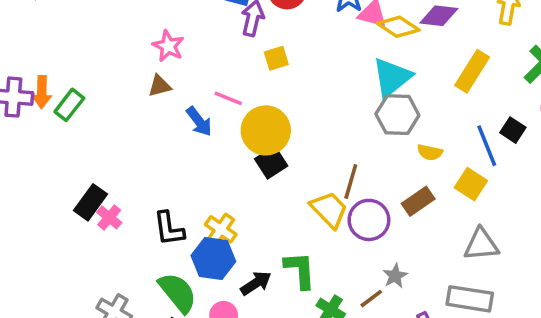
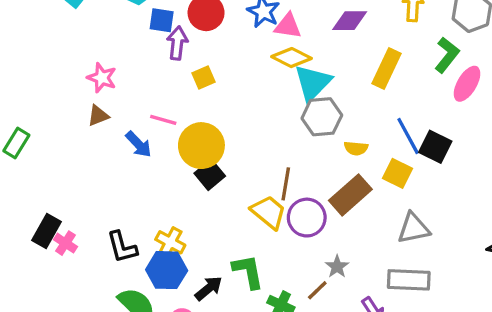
yellow diamond: (398, 27) -> (292, 58), moved
black square: (513, 130) -> (435, 147), moved, size x1.4
brown rectangle: (418, 201) -> (350, 195), size x1.4

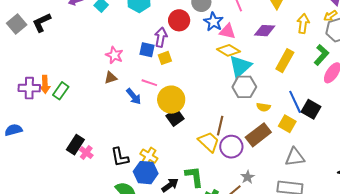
blue square: (162, 20) -> (147, 50), moved
yellow square: (203, 78) -> (165, 58), moved

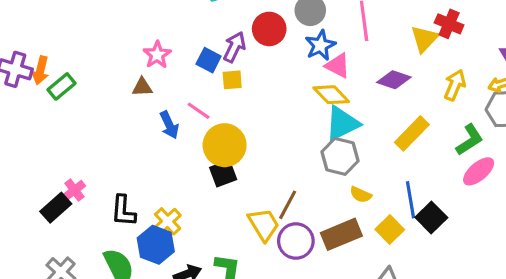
black rectangle: (75, 145) -> (56, 208), moved

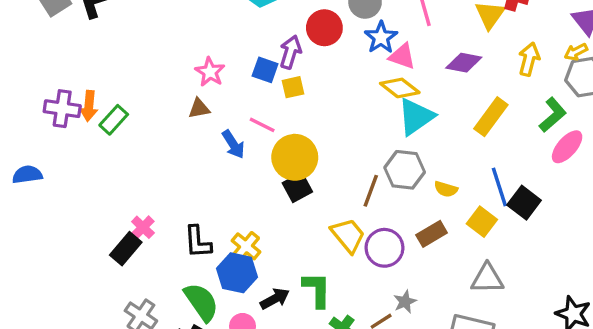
gray hexagon: (340, 156) -> (405, 170), moved
brown line: (288, 205) -> (371, 191), moved
brown rectangle: (341, 234) -> (432, 234), size x0.7

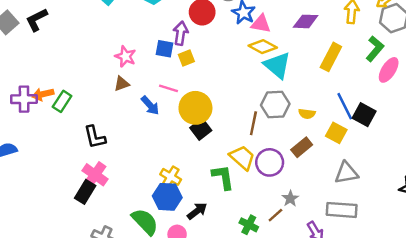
orange arrow: (89, 106) -> (43, 94), turned 80
cyan triangle: (416, 117) -> (277, 65), turned -36
pink cross: (143, 227) -> (95, 175), size x1.5
black L-shape: (198, 242) -> (95, 137), moved
green L-shape: (317, 290) -> (223, 177), moved

